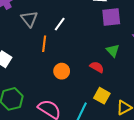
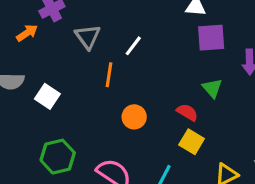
yellow square: (102, 96) -> (192, 142), moved

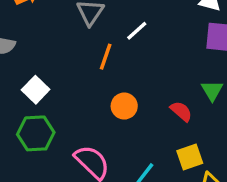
white square: (47, 96) -> (36, 90), moved
yellow square: (192, 142) -> (190, 157), moved, turned 30

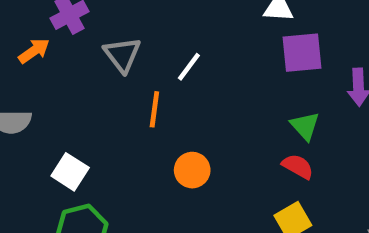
red semicircle: (181, 111) -> (298, 166), moved

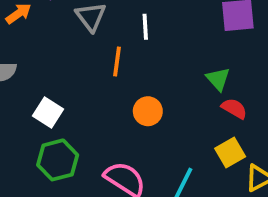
white line: (189, 67) -> (145, 27), turned -40
green triangle: (305, 126) -> (218, 79), moved

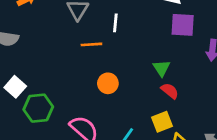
orange line: (117, 62) -> (91, 44), turned 70
white square: (48, 112) -> (15, 87), moved

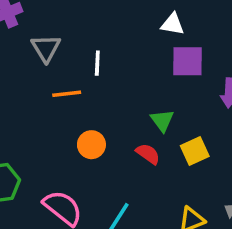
red semicircle: (170, 91) -> (148, 154), moved
yellow square: (162, 122) -> (195, 151), moved

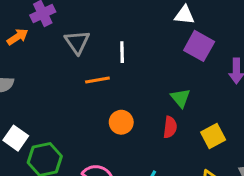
purple square: (187, 61) -> (199, 46), turned 32
yellow square: (195, 151) -> (213, 136), moved
red semicircle: (148, 154) -> (170, 127), turned 65

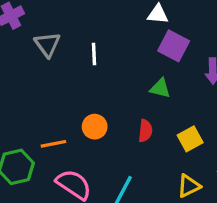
orange line: (97, 80) -> (53, 144), moved
green triangle: (180, 98) -> (160, 88), moved, turned -35

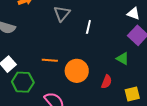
orange circle: (95, 127) -> (77, 71), size x1.5
orange line: (53, 144) -> (50, 60), moved

